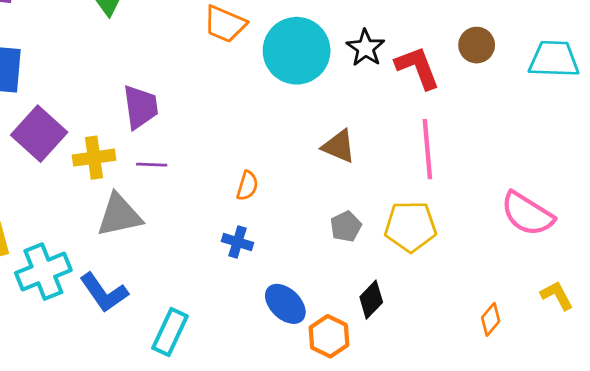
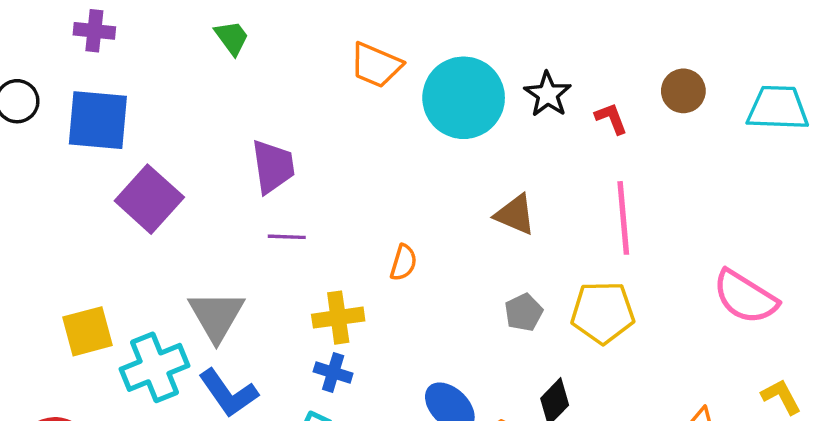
red L-shape: (418, 68) -> (611, 118), size x0.6
yellow cross: (94, 158) -> (338, 318), moved
gray triangle: (119, 215) -> (216, 316), moved, turned -48
blue cross: (237, 242) -> (333, 373), moved

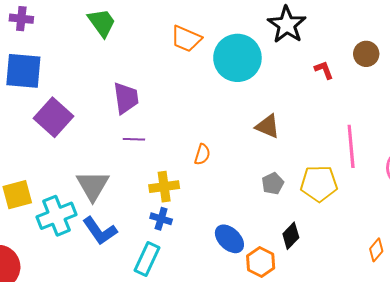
green trapezoid: (232, 38) -> (102, 23), size x1.4
black star: (548, 94) -> (287, 25), moved, size x1.4
pink line: (623, 218) -> (351, 146), moved

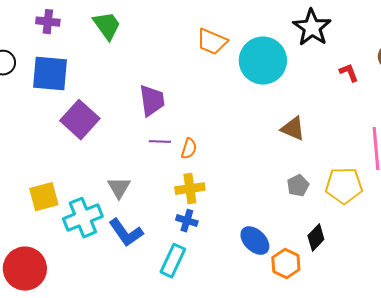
green trapezoid: (102, 23) -> (107, 26), moved
orange semicircle: (202, 154) -> (189, 149), moved
gray triangle: (93, 186) -> (119, 188), size x0.7

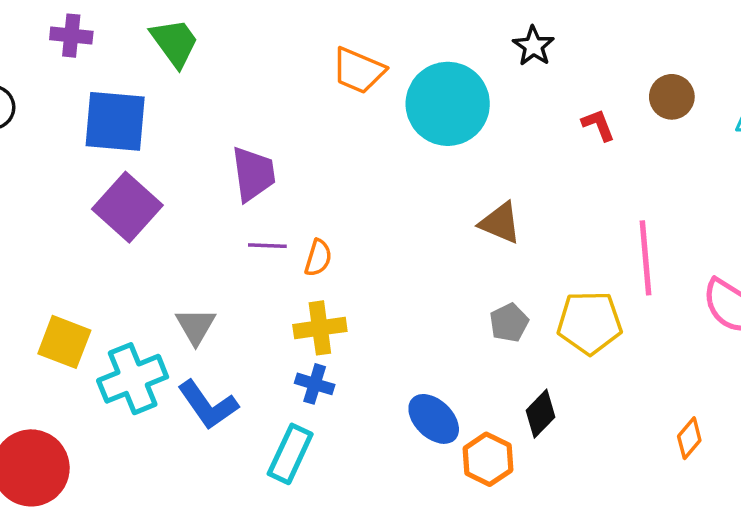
black star: (312, 28) -> (533, 46), size x0.6
blue square: (50, 74) -> (115, 121), moved
yellow square: (44, 197) -> (64, 342), turned 36

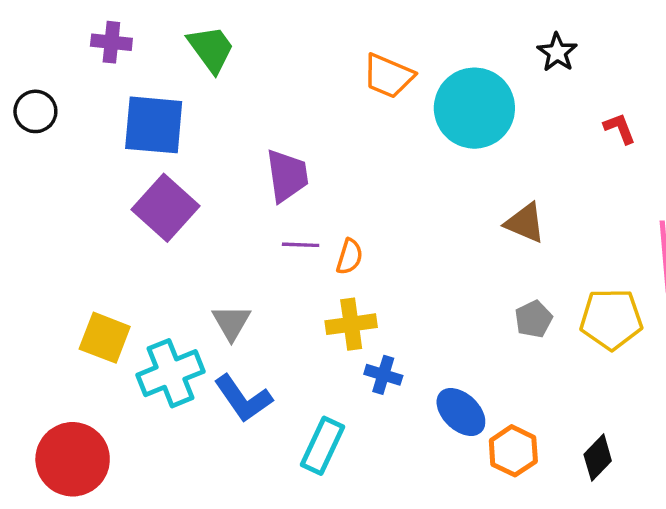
blue cross: (315, 384) -> (383, 375), moved
black diamond: (540, 414) -> (598, 458), moved

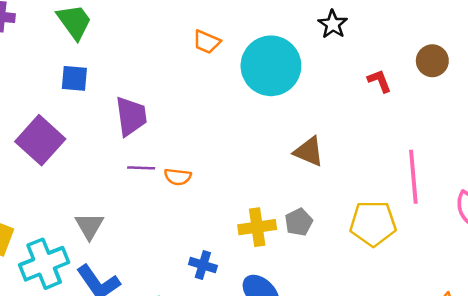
orange trapezoid: (388, 76) -> (207, 42), size x0.7
blue square: (154, 125) -> (74, 78), moved, size x0.6
orange semicircle: (349, 257) -> (178, 177), turned 80
gray pentagon: (534, 319) -> (299, 222), moved
yellow cross: (351, 324) -> (257, 227), moved

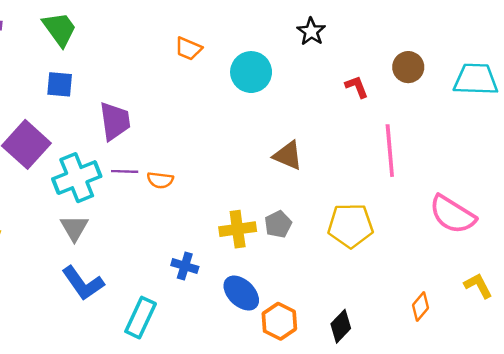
cyan circle: (271, 66) -> (251, 72), size x0.7
pink line: (413, 177) -> (390, 151), moved
cyan cross: (44, 264) -> (77, 178), moved

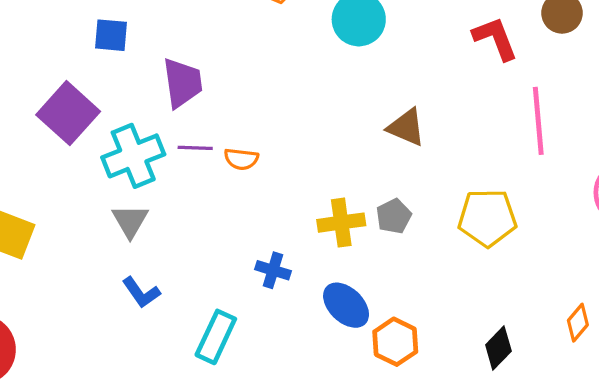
red L-shape: (357, 87) -> (495, 38), size x1.5
blue L-shape: (83, 283) -> (141, 292), size x0.7
black diamond: (341, 326) -> (498, 348), moved

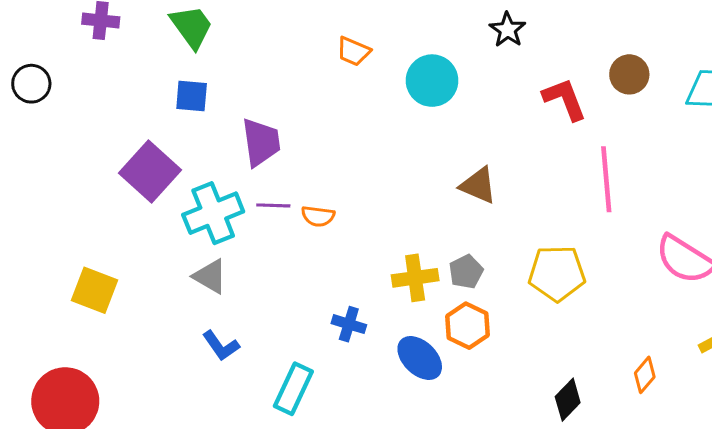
gray triangle: (130, 221) -> (210, 276), turned -30
orange hexagon: (395, 342) -> (467, 326), moved

